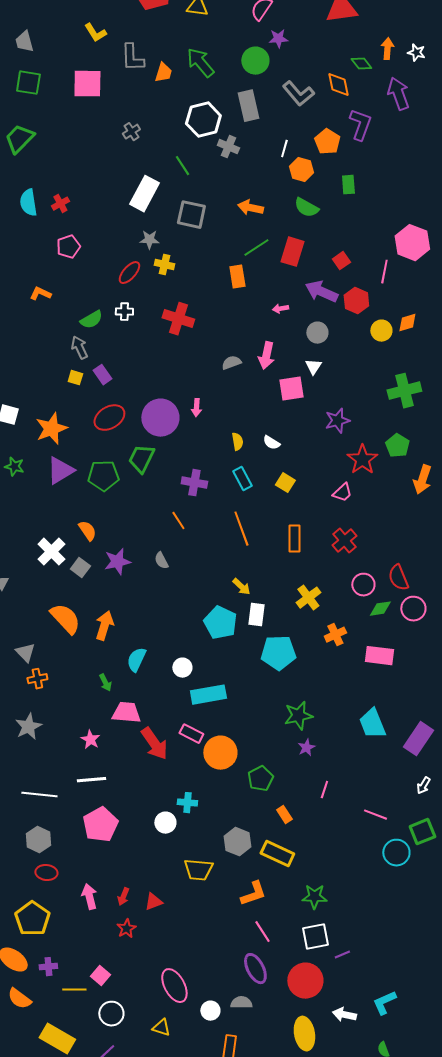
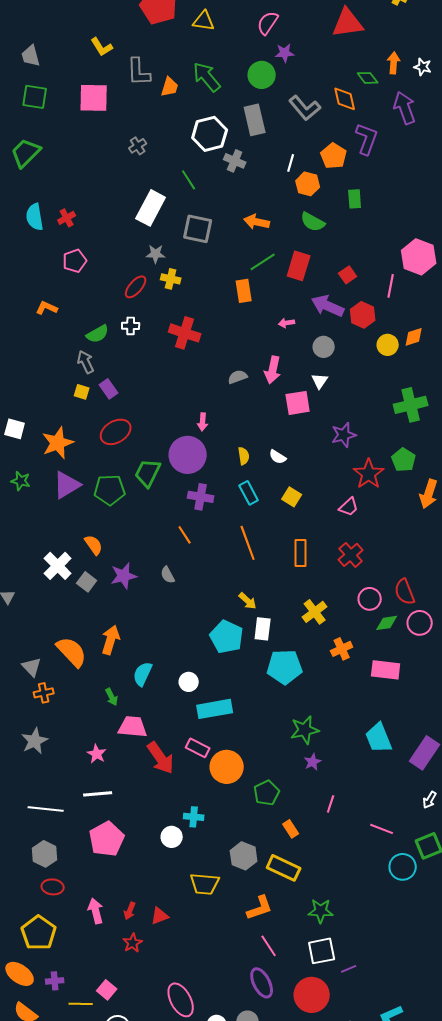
purple circle: (160, 418) -> (188, 455), moved
orange semicircle: (65, 619) -> (72, 652), moved

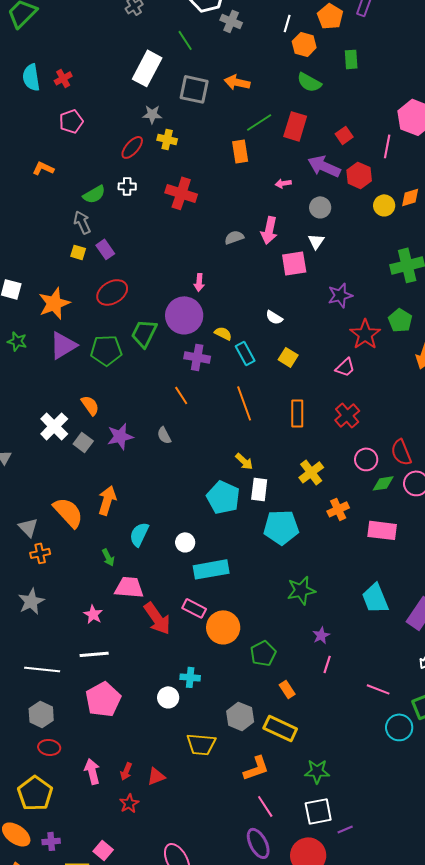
orange arrow: (257, 222) -> (237, 82), moved
yellow semicircle: (244, 456) -> (223, 333), moved, turned -54
purple star: (313, 762) -> (321, 635), moved

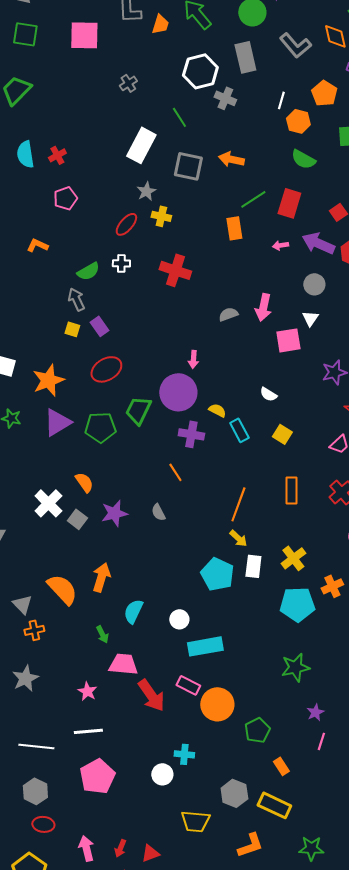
gray star: (152, 114) -> (146, 191), turned -30
pink arrow: (283, 183) -> (280, 245), moved
orange line: (244, 403) -> (238, 504), moved, turned 40
yellow cross: (311, 472) -> (293, 558), moved
cyan pentagon: (281, 527) -> (297, 604), moved

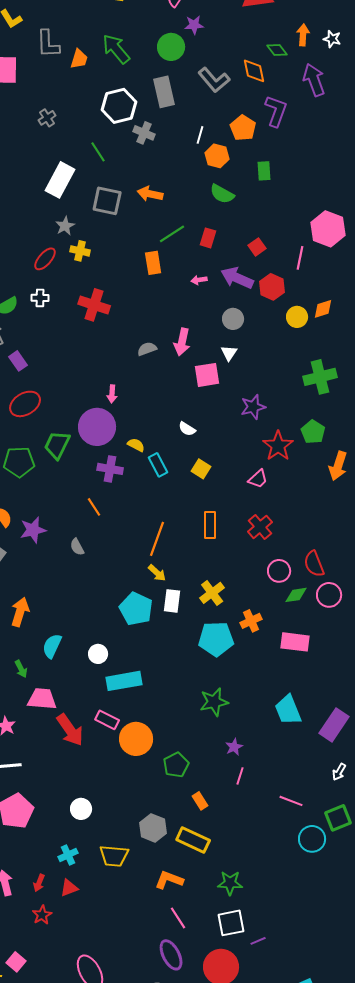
red rectangle: (289, 203) -> (208, 238), size x0.7
purple star: (114, 513) -> (33, 530), moved
cyan cross: (184, 754) -> (68, 855), moved, turned -30
orange L-shape: (250, 845) -> (169, 880), turned -140

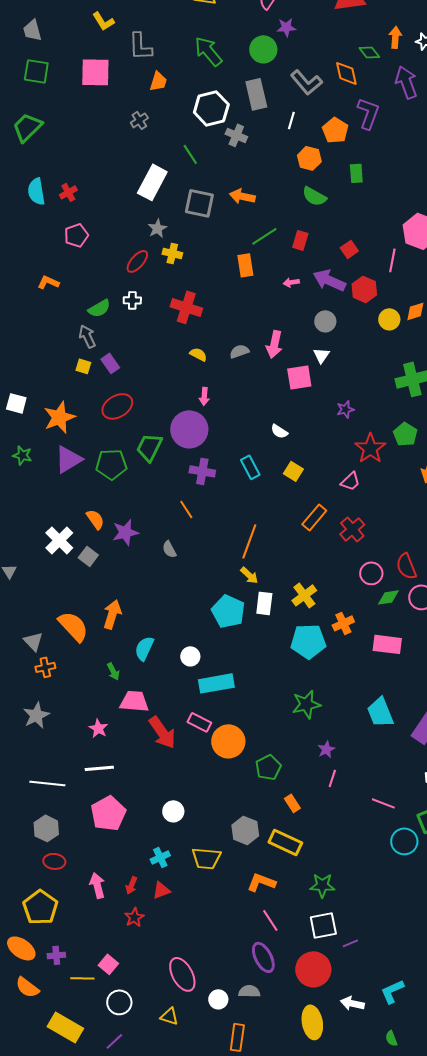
orange trapezoid: (79, 59) -> (158, 81), moved
white line: (200, 135) -> (291, 120), moved
purple star: (253, 407) -> (345, 409), size x0.7
yellow semicircle: (136, 445) -> (198, 354), moved
orange rectangle: (210, 525) -> (314, 517), moved, turned 40

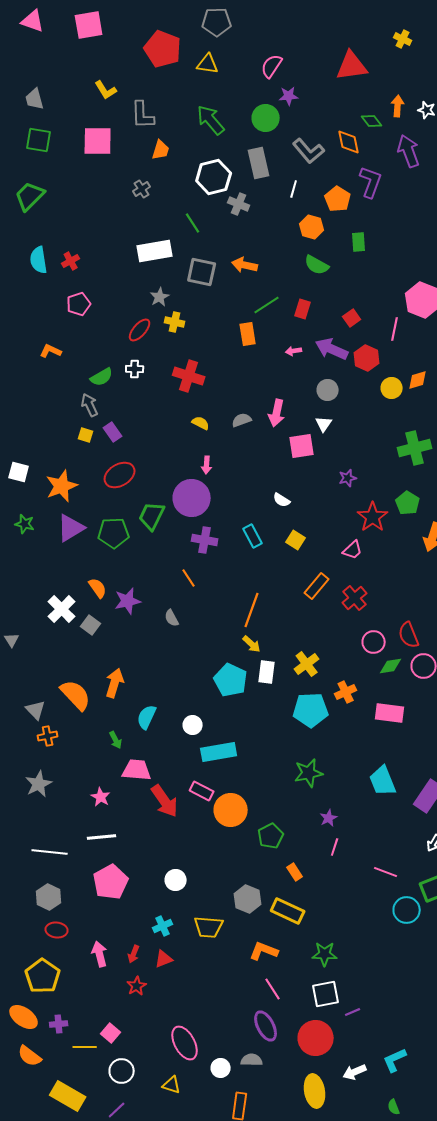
white rectangle: (152, 182) -> (155, 251), turned 52
white arrow: (352, 1003) -> (355, 1072), turned -35

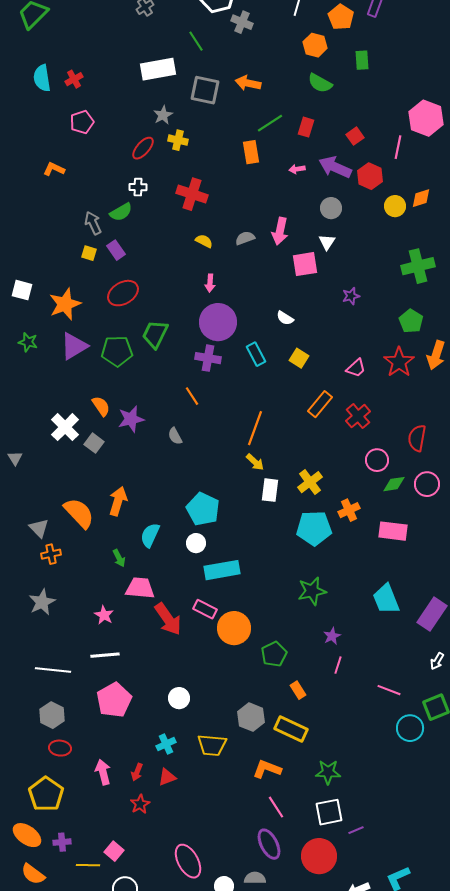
green semicircle: (102, 377) -> (121, 212), moved
purple circle: (192, 498) -> (218, 322), moved
red star: (373, 517) -> (399, 362), moved
red semicircle: (409, 635) -> (417, 438), moved, turned 32
cyan pentagon: (231, 680) -> (203, 509), moved

